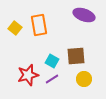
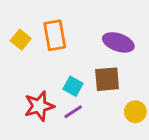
purple ellipse: (84, 15) -> (118, 42), moved
yellow circle: (84, 79) -> (135, 112), moved

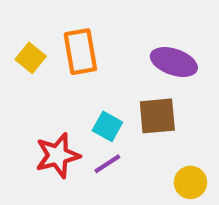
yellow circle: (135, 112) -> (190, 182), moved

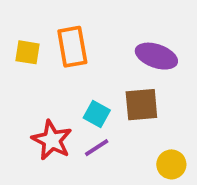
yellow square: (31, 58) -> (27, 52), turned -30
red star: (58, 155) -> (52, 140), turned -30

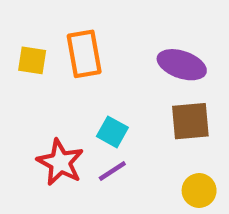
brown square: (141, 105) -> (190, 121), moved

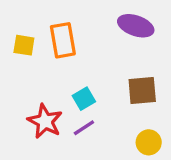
purple ellipse: (182, 65) -> (136, 26), moved
cyan square: (112, 132) -> (84, 99), turned 30

